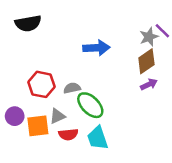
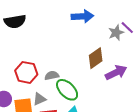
blue arrow: (96, 48) -> (82, 16), moved
brown diamond: (146, 61) -> (96, 58), moved
purple arrow: (149, 84) -> (116, 72), size x1.5

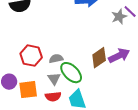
brown diamond: (96, 58) -> (99, 58), moved
gray triangle: (40, 99) -> (54, 79), moved, turned -40

